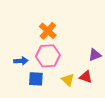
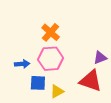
red triangle: (86, 77) -> (91, 81), size x1.6
yellow triangle: (68, 80) -> (57, 91), moved, turned 48

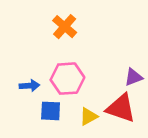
orange cross: (51, 32) -> (65, 27), moved
yellow triangle: (57, 91) -> (89, 117), moved

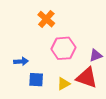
pink hexagon: (67, 79) -> (63, 48), moved

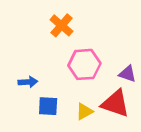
purple triangle: (96, 55) -> (127, 74), turned 40

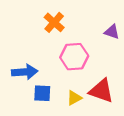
purple triangle: (127, 74) -> (112, 32), moved
blue arrow: (28, 82) -> (25, 72), size x1.5

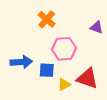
blue square: (42, 93) -> (47, 70), moved

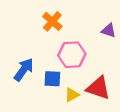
blue arrow: (21, 62) -> (24, 70), turned -50

